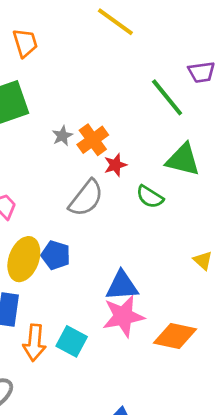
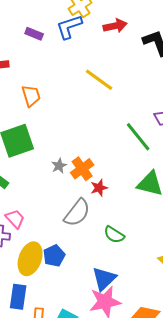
green semicircle: (150, 197) -> (114, 235), moved
blue pentagon: (56, 255) -> (54, 256), turned 30
blue triangle: (122, 286) -> (104, 279), turned -40

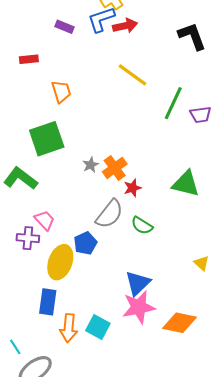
red arrow: (115, 26) -> (125, 26), moved
green line: (138, 137) -> (173, 103), moved, turned 64
green semicircle: (114, 235) -> (142, 226), moved
blue pentagon: (54, 256) -> (85, 243), moved

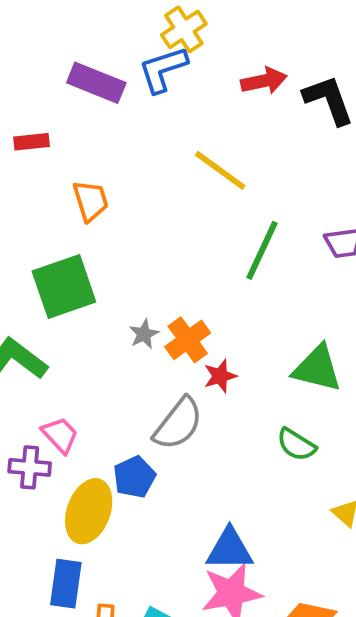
red arrow: (125, 26) -> (264, 81), moved
purple rectangle: (64, 27) -> (96, 83), size x1.6
green line: (173, 103) -> (262, 250), moved
green semicircle: (142, 226) -> (296, 445), moved
blue triangle: (138, 283) -> (230, 549), turned 44

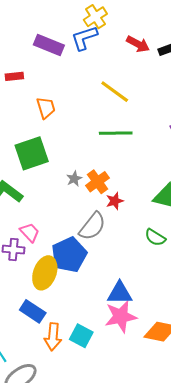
red arrow: (264, 81) -> (138, 44), turned 40
green line: (262, 250) -> (116, 133), moved, turned 64
blue pentagon: (134, 477) -> (69, 255), size x1.6
blue rectangle: (66, 584) -> (33, 311), turned -65

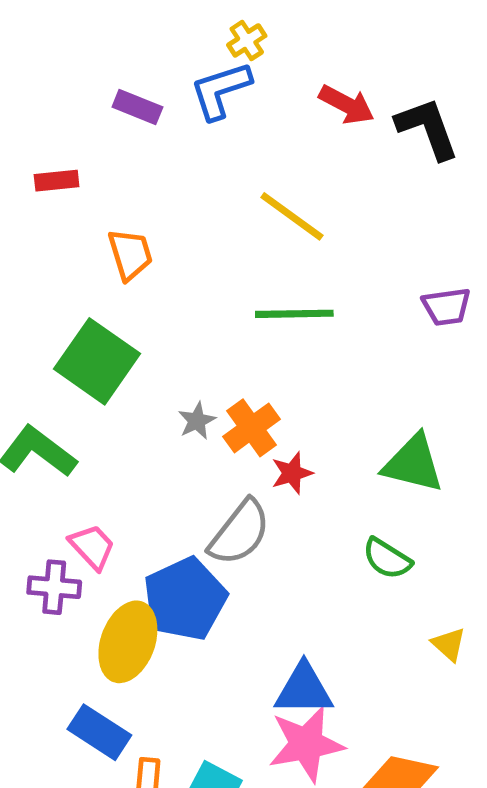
yellow cross: (95, 17) -> (247, 40), size x0.7
purple rectangle: (49, 45) -> (137, 107), size x0.7
green square: (32, 153) -> (97, 361), turned -36

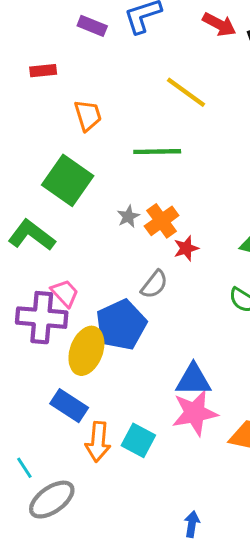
green line: (294, 314) -> (157, 152), moved
gray semicircle: (240, 532) -> (154, 284), size x0.7
purple cross: (54, 587) -> (42, 318), size x1.6

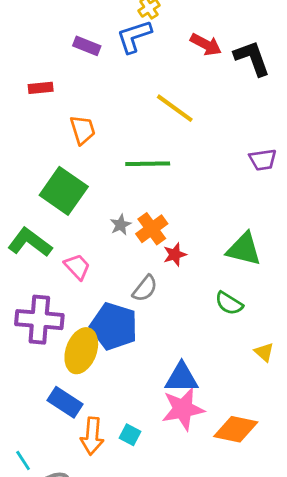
pink trapezoid: (65, 293) -> (77, 267), moved
blue pentagon: (121, 325) -> (114, 326), turned -30
cyan square: (138, 440) -> (130, 435), size x0.7

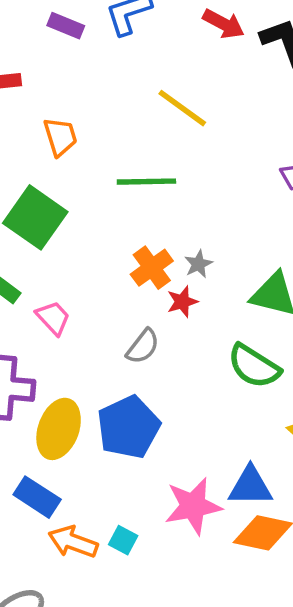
gray star: (121, 225) -> (198, 264), moved
green semicircle: (229, 303) -> (254, 366), size x1.4
blue pentagon: (114, 326) -> (128, 427), moved, turned 30
blue triangle: (182, 378) -> (250, 486), moved
orange arrow: (92, 436) -> (73, 542), turned 105

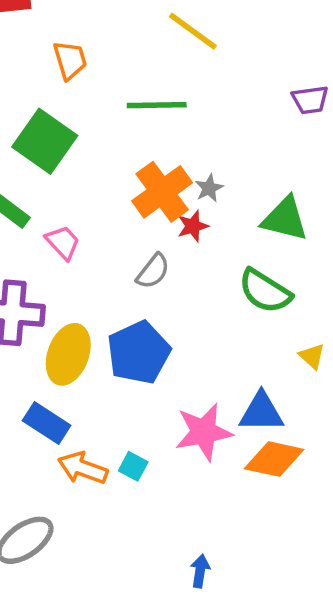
orange cross: (152, 268) -> (162, 192), size x1.4

